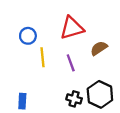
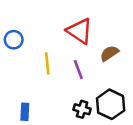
red triangle: (72, 28) -> (80, 31), turned 50
blue circle: (28, 36) -> (14, 40), moved

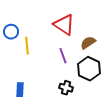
yellow line: (47, 63) -> (27, 46), moved
black hexagon: (111, 104) -> (89, 69), moved

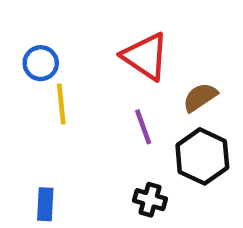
blue circle: (11, 32) -> (41, 63), moved

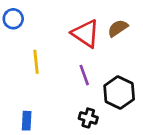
blue circle: (41, 63) -> (13, 19), moved
brown semicircle: (200, 97) -> (118, 28), moved

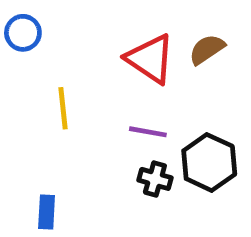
purple line: (84, 75) -> (148, 132), turned -60
black cross: (88, 118) -> (155, 179), moved

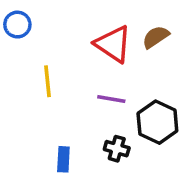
black cross: (155, 179) -> (117, 149), moved
blue rectangle: (47, 212) -> (63, 159), moved

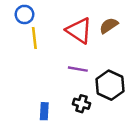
blue circle: (17, 25) -> (24, 14), moved
yellow line: (48, 81) -> (34, 38), moved

